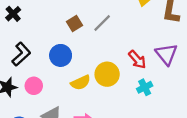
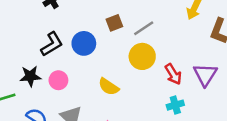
blue circle: (61, 55) -> (84, 43), moved
yellow circle: (107, 74) -> (142, 56), moved
yellow semicircle: (81, 83) -> (109, 87), turned 48

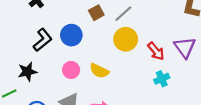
pink circle: (58, 80) -> (71, 70), moved

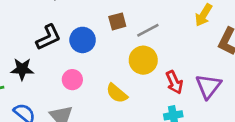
yellow semicircle: (99, 71) -> (117, 93), moved

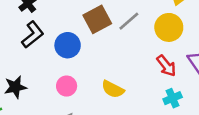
brown square: (117, 21) -> (97, 19), size x1.5
black L-shape: (48, 37) -> (33, 35), moved
yellow circle: (143, 60) -> (169, 27), moved

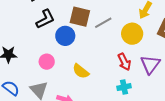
brown square: (97, 19) -> (80, 17), turned 30
black L-shape: (33, 35) -> (45, 19), moved
blue circle: (68, 45) -> (65, 36), moved

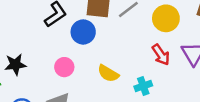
cyan cross: (124, 87) -> (143, 86), moved

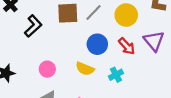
blue circle: (83, 32) -> (97, 44), moved

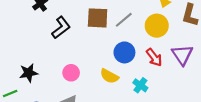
cyan cross: (116, 75) -> (140, 85), turned -32

